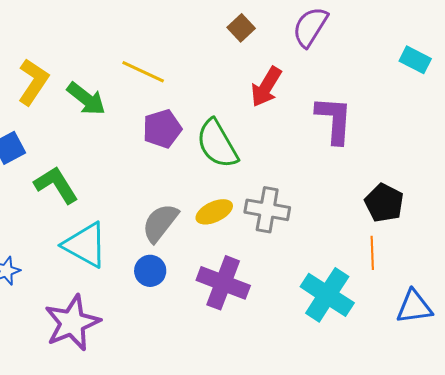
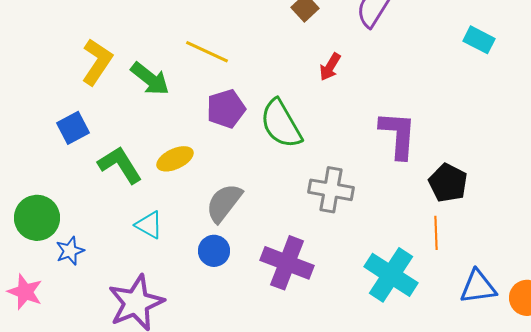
red arrow: (266, 87) -> (330, 67), size x0.7
purple L-shape: (334, 120) -> (398, 135), moved
yellow ellipse: (214, 212) -> (175, 159), moved
cyan triangle: (85, 245) -> (149, 225), size x0.6

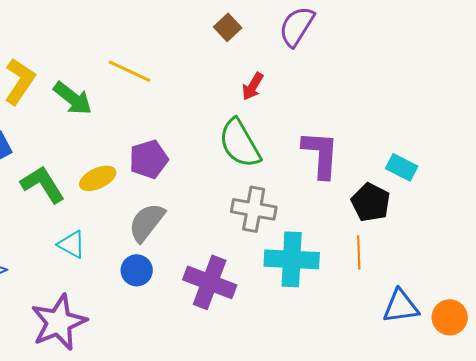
cyan rectangle: (479, 40) -> (402, 167), moved
purple pentagon: (226, 109) -> (149, 159), moved
green semicircle: (281, 124) -> (240, 143), moved
cyan cross: (391, 275) -> (292, 259), moved, turned -30

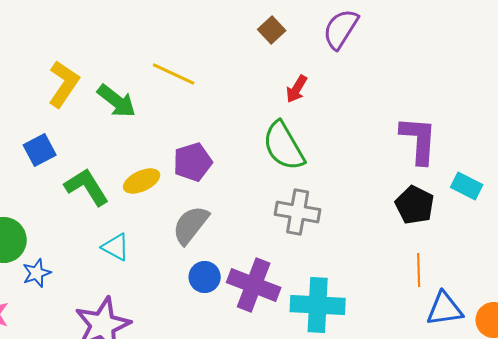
purple L-shape: (321, 154) -> (419, 140), moved
cyan rectangle: (402, 167) -> (467, 186), moved
orange line: (359, 252) -> (419, 270), moved
cyan cross: (292, 259) -> (318, 305), moved
blue circle: (137, 270) -> (205, 277), moved

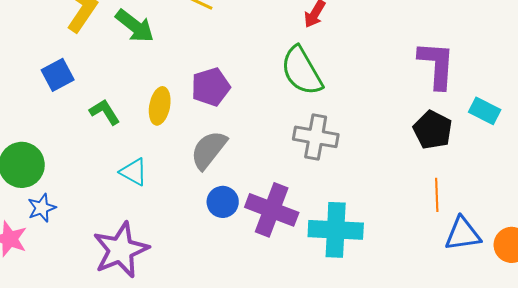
yellow ellipse: (142, 181) -> (160, 106), turned -54
green L-shape: (87, 187) -> (105, 112), size x0.7
blue star: (37, 273) -> (42, 208), moved

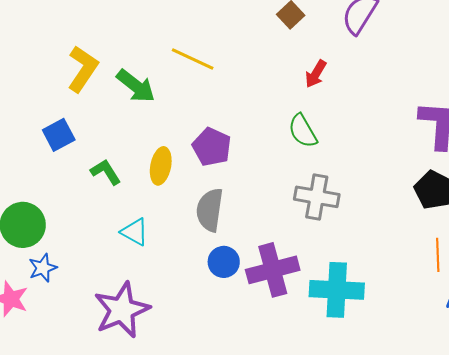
green semicircle: (302, 71) -> (303, 131), size x0.7
purple pentagon: (211, 87) -> (212, 147), turned -30
gray semicircle: (209, 150) -> (210, 210), turned -30
purple cross: (272, 210) -> (273, 270), turned -36

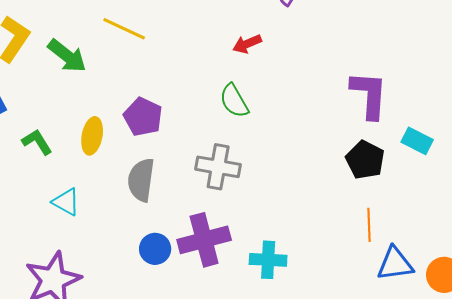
red arrow: (316, 74) -> (247, 44), turned 36
gray cross: (317, 197) -> (218, 167), moved
blue circle: (224, 262) -> (155, 249), moved
cyan cross: (337, 290) -> (268, 260), size x0.7

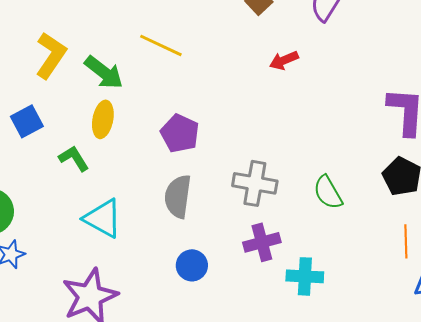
green semicircle: (234, 101) -> (328, 192), moved
yellow ellipse: (92, 136) -> (103, 119), moved
cyan triangle: (66, 202) -> (103, 218), size x1.4
purple cross: (204, 240) -> (262, 242), moved, size x0.7

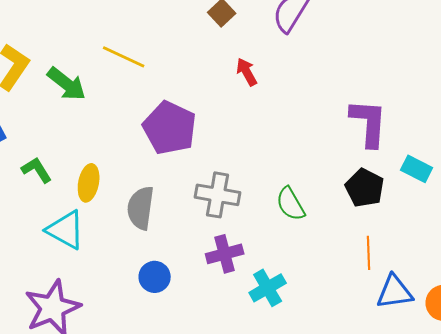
red arrow: (284, 60) -> (247, 72), turned 84
yellow ellipse: (103, 119) -> (89, 183), moved
purple pentagon: (180, 133) -> (170, 128), moved, size x1.4
cyan cross: (305, 276) -> (268, 288), turned -33

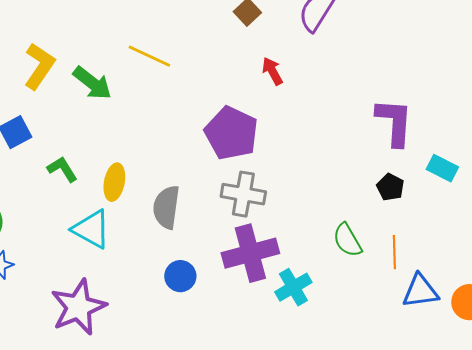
purple pentagon: (170, 128) -> (231, 133), moved
black pentagon: (365, 188) -> (390, 187), size x0.7
green semicircle: (291, 204) -> (347, 240), moved
purple cross: (225, 254) -> (250, 253), size x1.5

